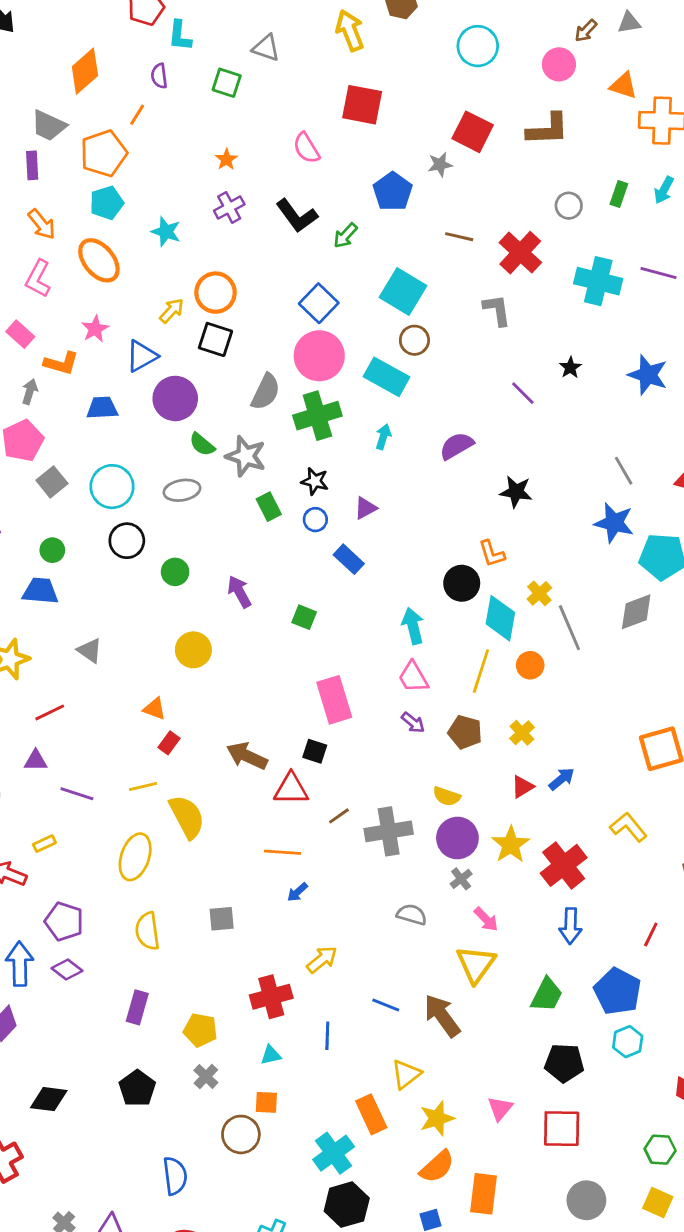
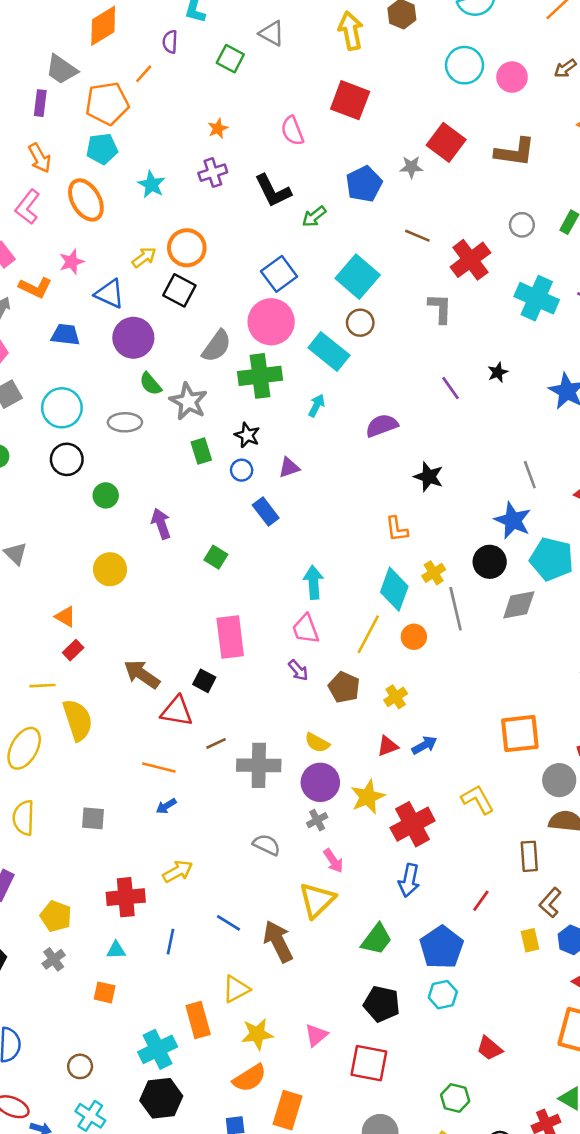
pink circle: (559, 64) -> (512, 77), moved
blue triangle: (142, 356) -> (110, 294), turned 44
black circle: (462, 583) -> (490, 562), moved
brown circle: (241, 1134) -> (80, 1066), moved, size x0.7

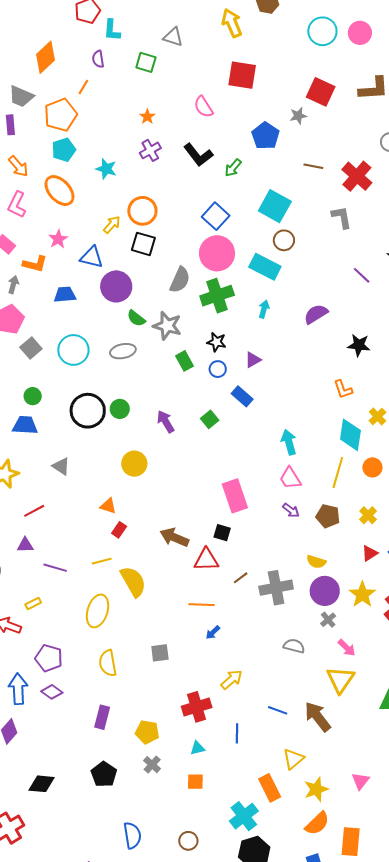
black circle: (67, 459) -> (88, 411), moved, size x1.4
green square: (216, 557) -> (210, 419), moved, turned 30

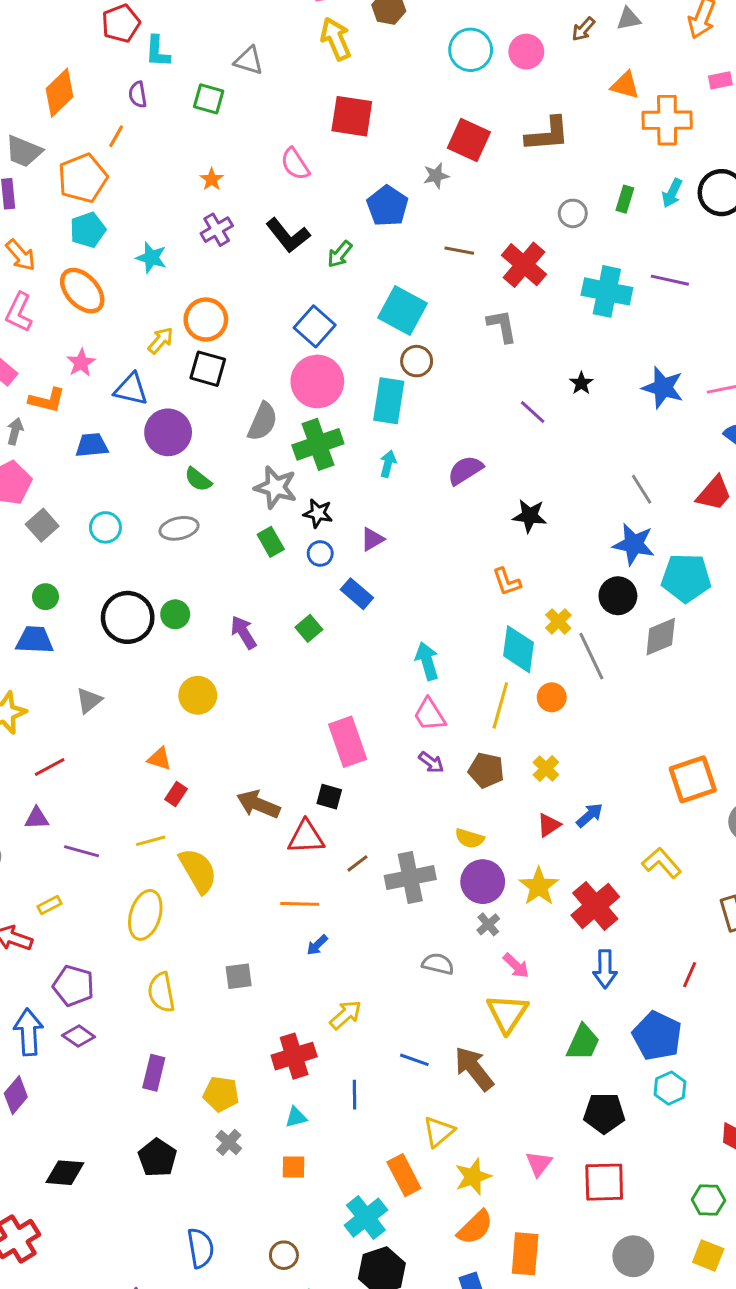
cyan rectangle: (265, 267) -> (389, 401), turned 72
gray star: (167, 326) -> (276, 487), moved
cyan circle: (73, 350) -> (105, 527), size x0.7
gray triangle: (61, 466) -> (89, 700), turned 48

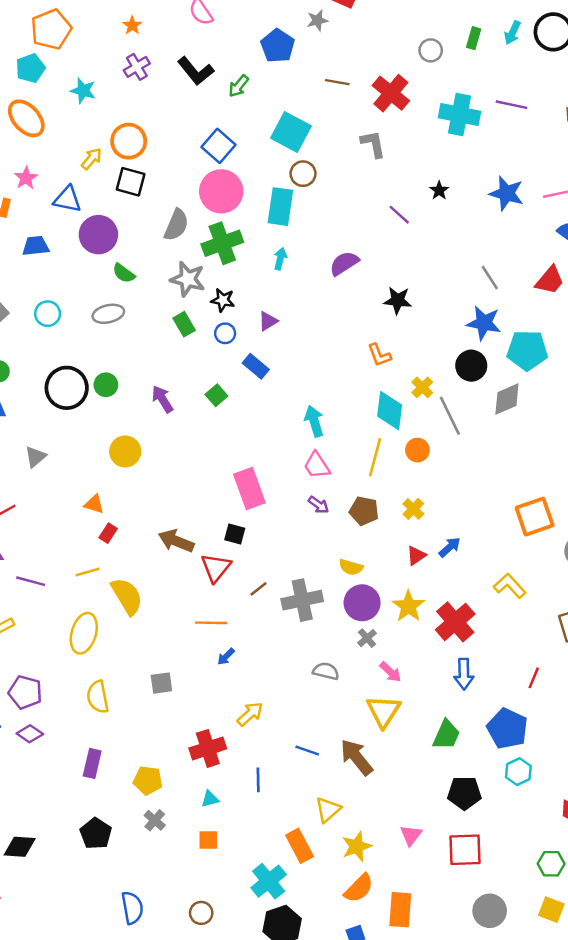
orange pentagon: (83, 178) -> (51, 29), moved
red triangle: (306, 837) -> (216, 568), turned -48

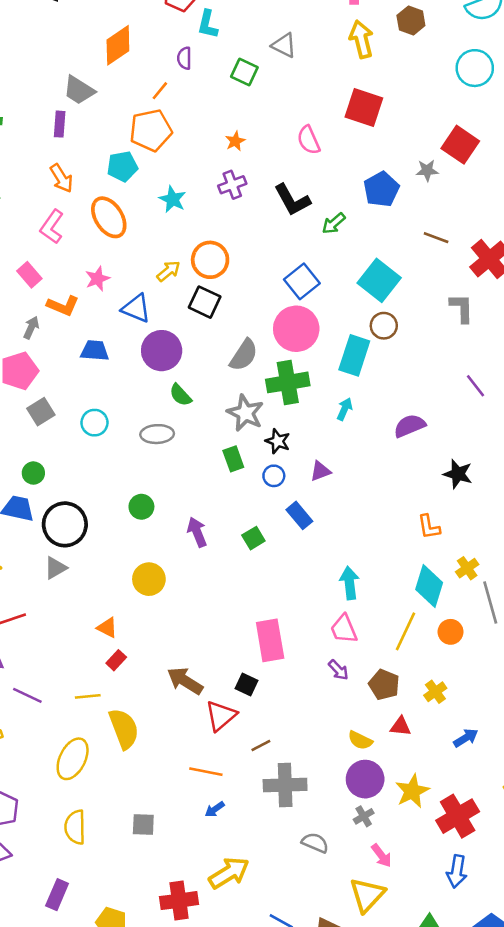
black circle: (67, 388) -> (65, 524), moved
red triangle: (416, 556) -> (401, 726), moved, turned 30
gray cross: (302, 600) -> (285, 785), moved
yellow arrow: (250, 714) -> (229, 873), size x1.4

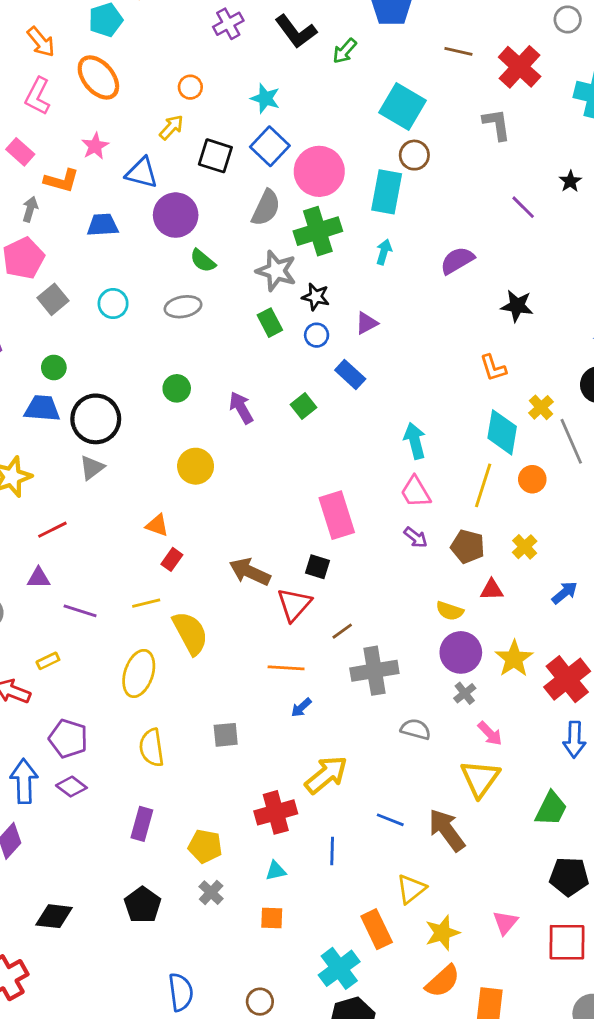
cyan star: (173, 199) -> (265, 98), moved
orange circle: (210, 260) -> (190, 87), moved, size x0.6
blue square: (302, 281) -> (270, 146), moved

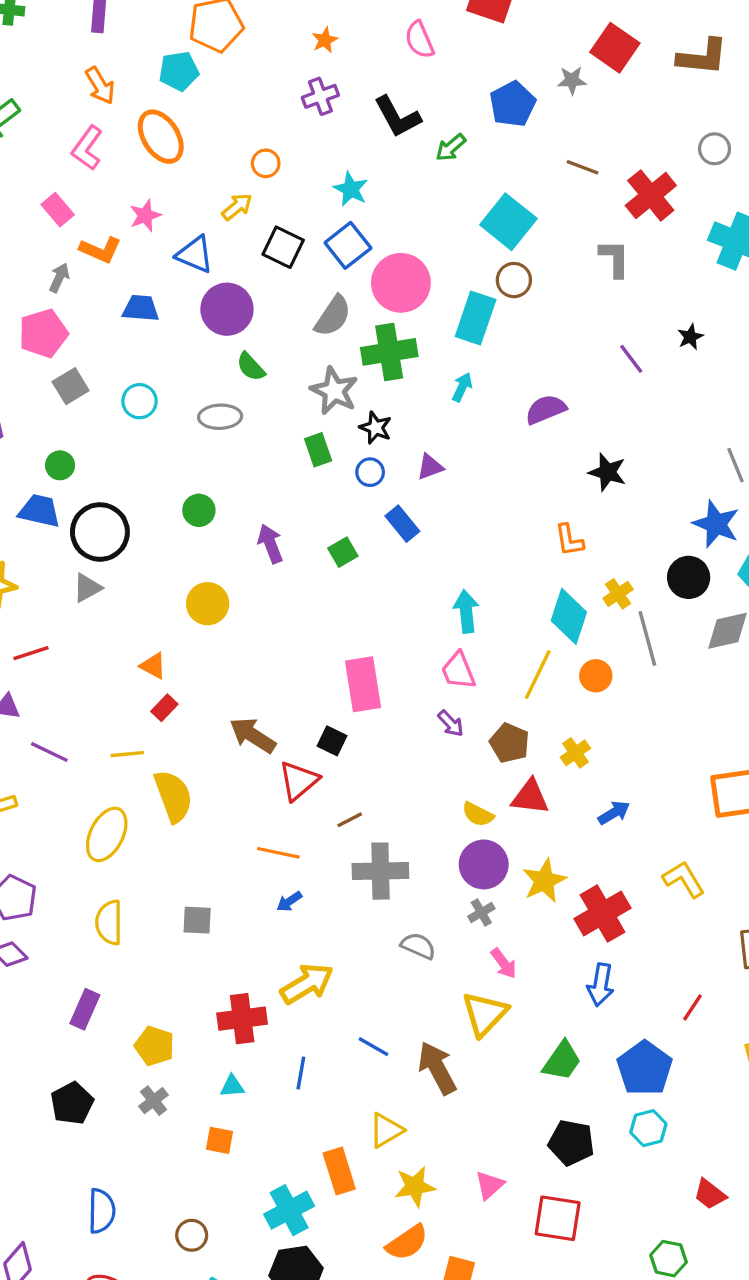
red triangle: (492, 590) -> (530, 797), size x1.4

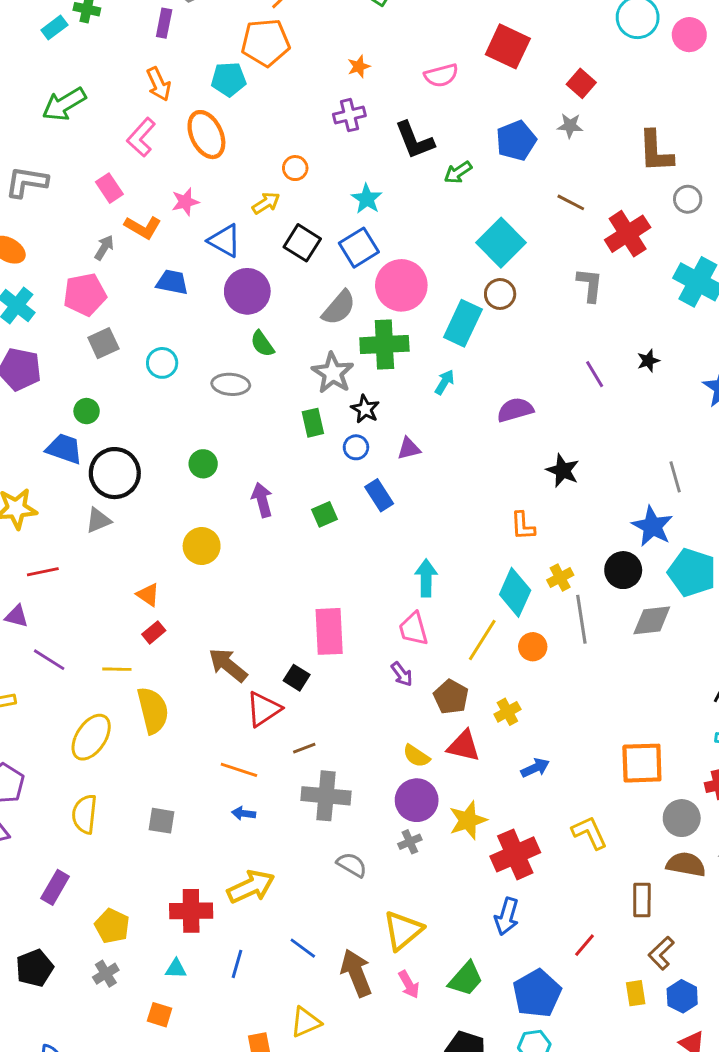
pink semicircle: (419, 40) -> (441, 75), turned -88
red square: (615, 48) -> (581, 83), moved, size x0.7
brown L-shape: (702, 57) -> (656, 151), moved, turned 75
blue arrow: (289, 901) -> (244, 813), turned 35
pink arrow: (504, 963) -> (409, 984), moved

